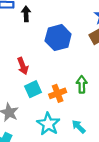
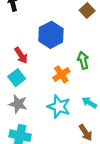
blue hexagon: (58, 38) -> (51, 35), moved
cyan square: (33, 89) -> (17, 78), moved

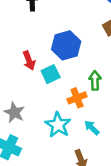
orange cross: (61, 74) -> (77, 98), moved
cyan square: (17, 78) -> (51, 74), moved

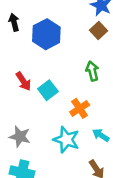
blue hexagon: (66, 45) -> (46, 34), moved
green arrow: (95, 80) -> (92, 71), moved

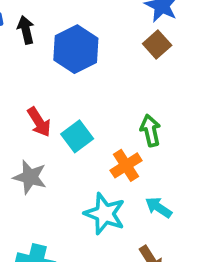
green arrow: (92, 71) -> (150, 130), moved
gray star: (20, 137) -> (30, 177), moved

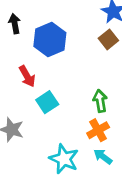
red arrow: (39, 122) -> (27, 76), moved
orange cross: (126, 165) -> (98, 130), moved

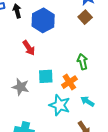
cyan square: (47, 102) -> (46, 76), moved, turned 35
orange cross: (98, 130) -> (69, 82), moved

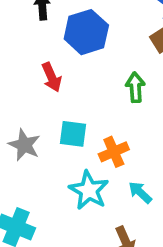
green arrow: (82, 62) -> (135, 87), moved

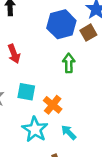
blue hexagon: (86, 32) -> (61, 24), moved
orange cross: (114, 152) -> (53, 105), turned -30

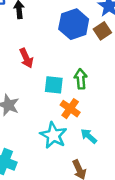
green arrow: (69, 63) -> (81, 79), moved
cyan square: (26, 92) -> (54, 85), moved

